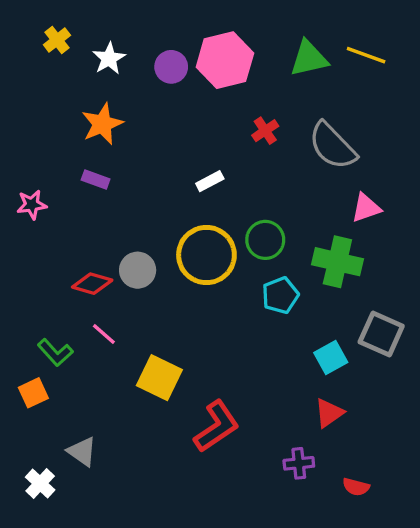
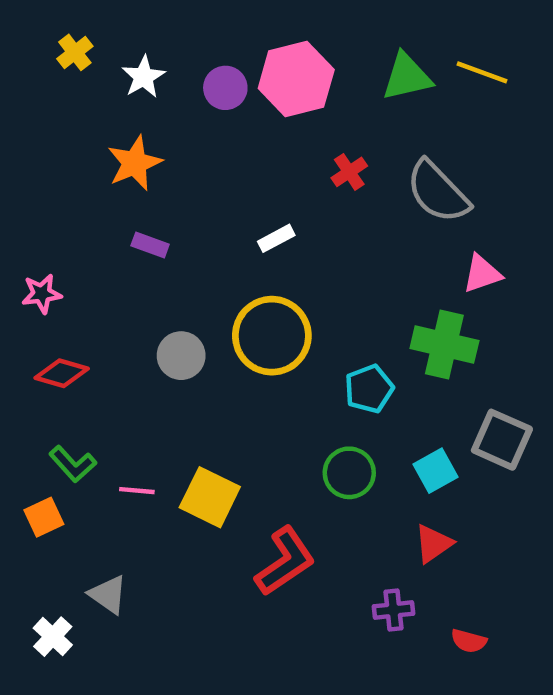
purple rectangle: (96, 179) -> (150, 245), moved
pink star: (32, 205) -> (42, 294), moved
green circle: (265, 240) -> (349, 473), moved
red diamond: (92, 284) -> (62, 373), moved
pink line: (104, 334) -> (137, 491), moved, turned -36

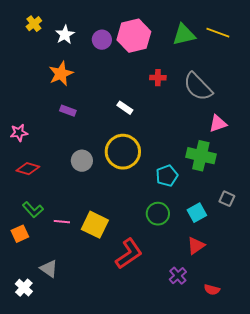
red cross: (349, 172) -> (158, 78), turned 35
white rectangle: (276, 238) -> (125, 108), turned 63
gray square: (502, 440) -> (227, 199), size x0.6
purple cross: (393, 610) -> (178, 276), turned -36

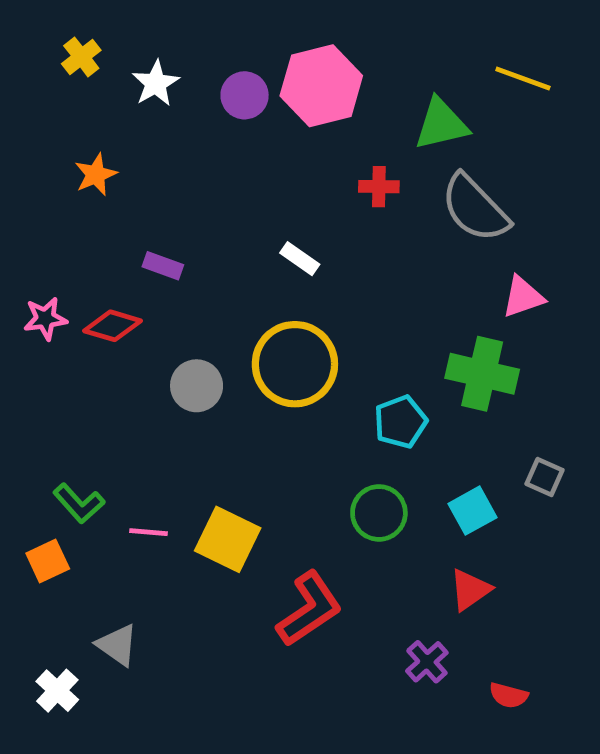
green triangle: (184, 35) -> (441, 124), moved
orange star: (61, 74) -> (96, 175), moved, size x0.7
red diamond: (28, 169) -> (113, 326), moved

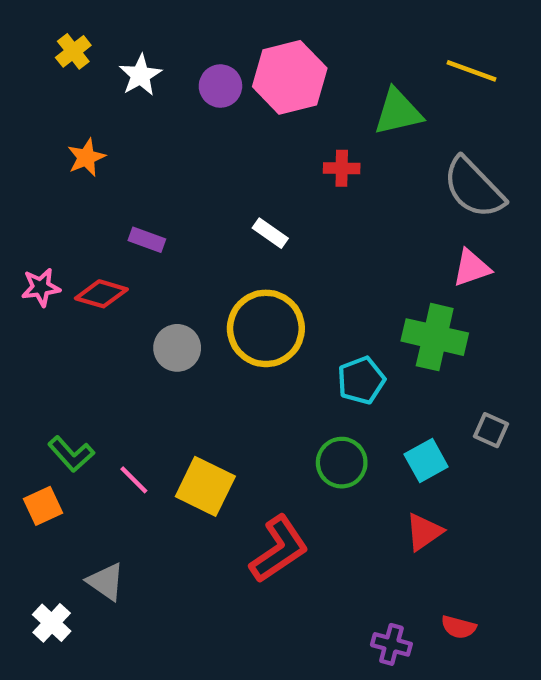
gray semicircle: (475, 208) -> (474, 188), moved
pink line: (149, 532) -> (134, 480), turned 40
purple cross: (427, 662) -> (391, 644), moved, turned -33

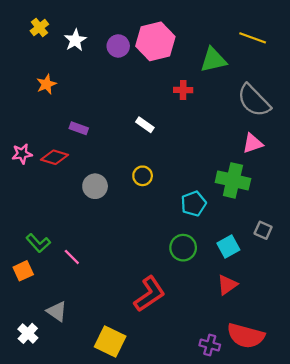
yellow circle: (266, 328) -> (143, 176), size x0.5
yellow square: (205, 486) -> (110, 342), moved
red semicircle: (459, 627) -> (246, 336), size x2.0

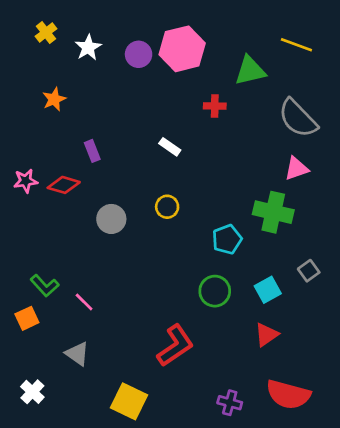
purple rectangle: (79, 128) -> (92, 151), turned 48
gray square: (263, 230) -> (309, 271), turned 30
gray triangle: (57, 311) -> (77, 354), moved
purple cross: (210, 345) -> (230, 403), moved

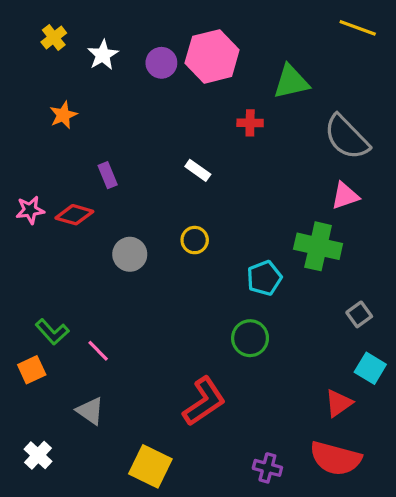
yellow line: (296, 45) -> (358, 28), moved
cyan square: (268, 290) -> (370, 368), moved, turned -30
red triangle: (266, 335) -> (339, 403), moved

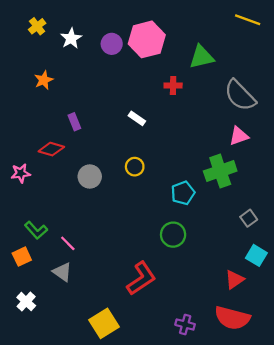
pink star: (30, 210) -> (21, 173), moved
green cross: (318, 246) -> (220, 171), turned -32
gray triangle: (90, 411) -> (62, 272), moved
white cross: (38, 455) -> (26, 301), moved
yellow square: (150, 466) -> (104, 323), turned 32

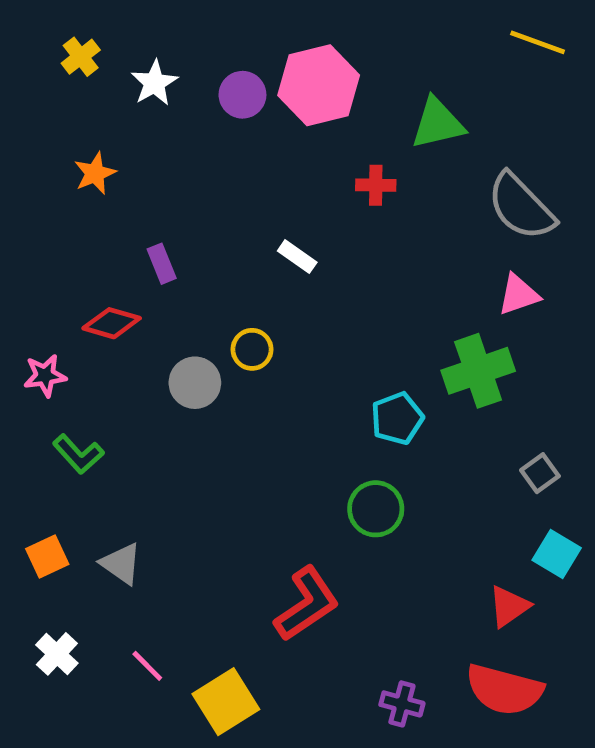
yellow circle: (135, 167) -> (252, 349), moved
green L-shape: (36, 230) -> (78, 454), moved
pink line: (68, 243) -> (147, 666), moved
gray triangle: (62, 272) -> (121, 564), moved

